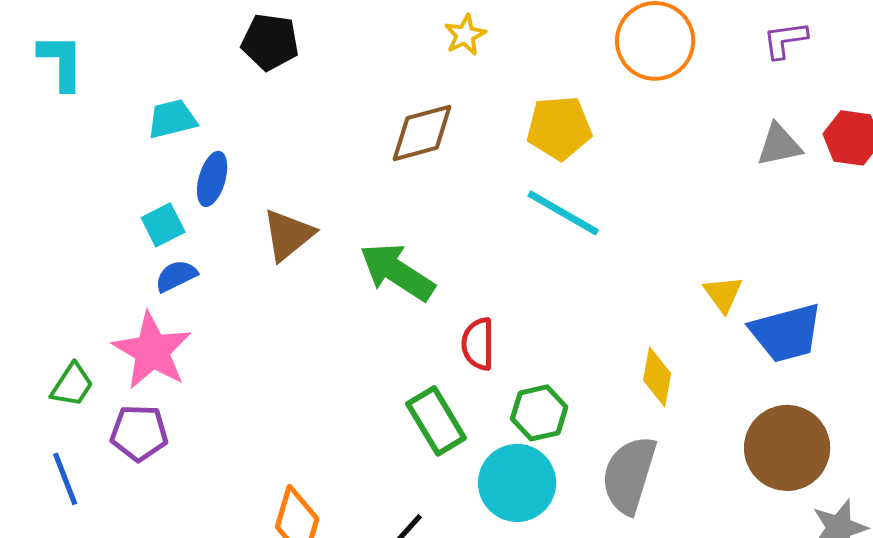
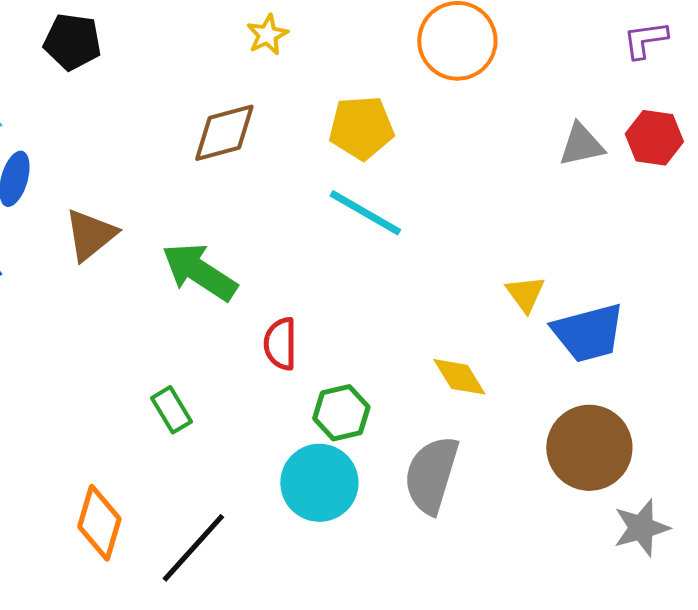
purple L-shape: (785, 40) -> (645, 40), moved
yellow diamond: (657, 377) -> (459, 377), turned -42
green rectangle: (436, 421) -> (171, 410), moved, size x0.7

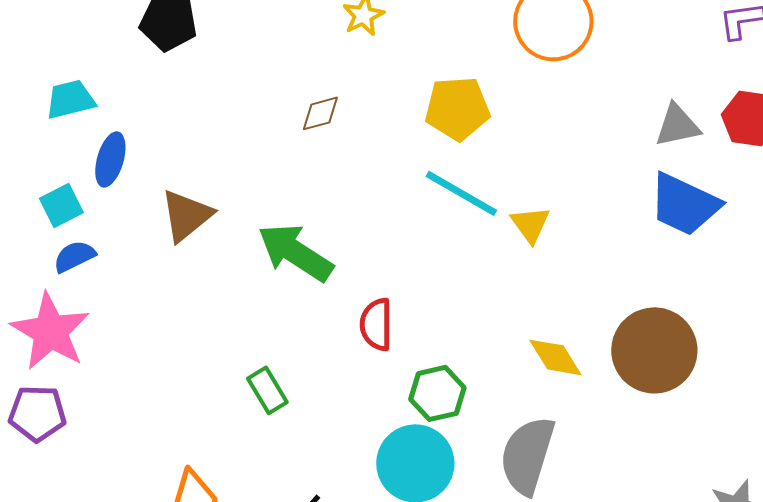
brown diamond: (224, 133) -> (320, 113), size x0.6
yellow triangle: (525, 294) -> (530, 224), moved
blue trapezoid: (588, 333) -> (684, 204), moved, turned 40
brown circle: (589, 448) -> (654, 350), moved

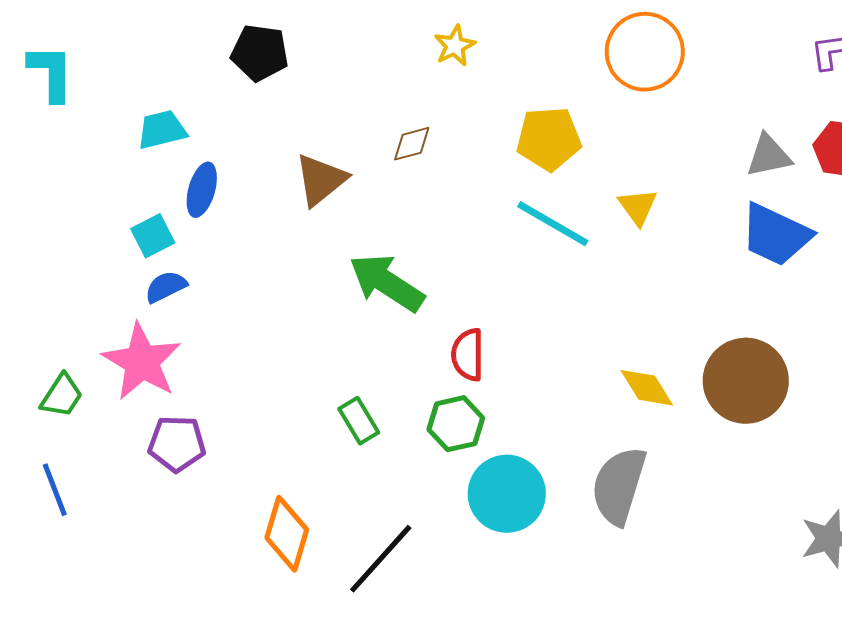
brown triangle: (186, 215) -> (321, 180), moved
yellow triangle: (530, 224) -> (638, 207), moved
green hexagon: (437, 393) -> (456, 424), moved
purple pentagon: (37, 413) -> (177, 444), moved

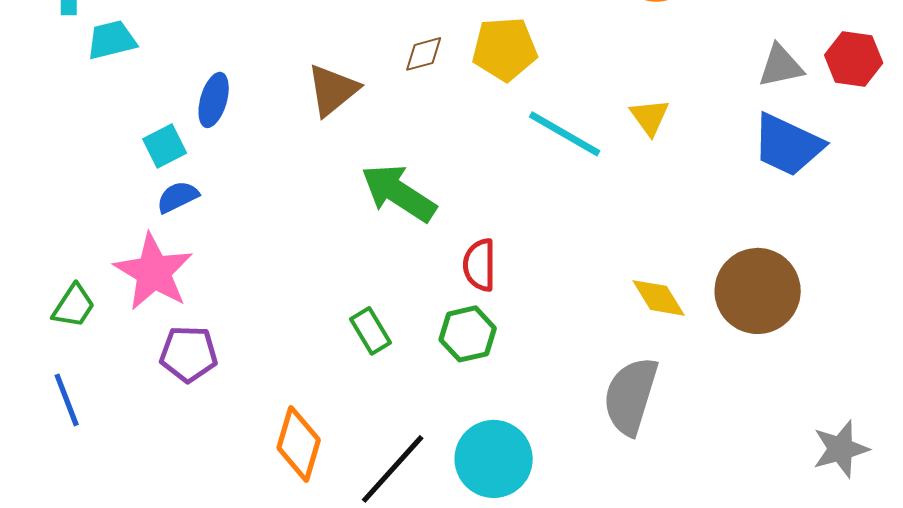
cyan trapezoid: (162, 130) -> (112, 40), moved
yellow pentagon: (549, 139) -> (505, 49), moved
cyan circle: (507, 494) -> (494, 459), moved

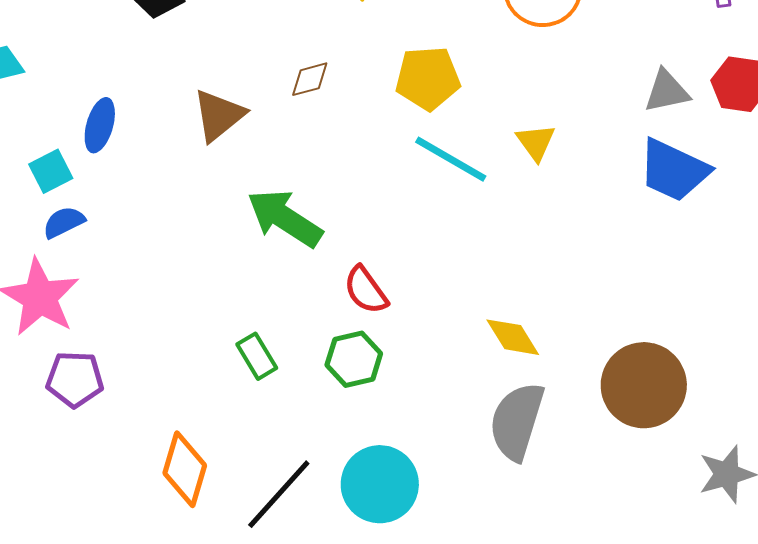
yellow pentagon: (505, 49) -> (428, 78), moved
red semicircle: (480, 265) -> (366, 290), turned -36
brown circle: (758, 291) -> (644, 385), moved
yellow diamond: (659, 298) -> (513, 337), moved

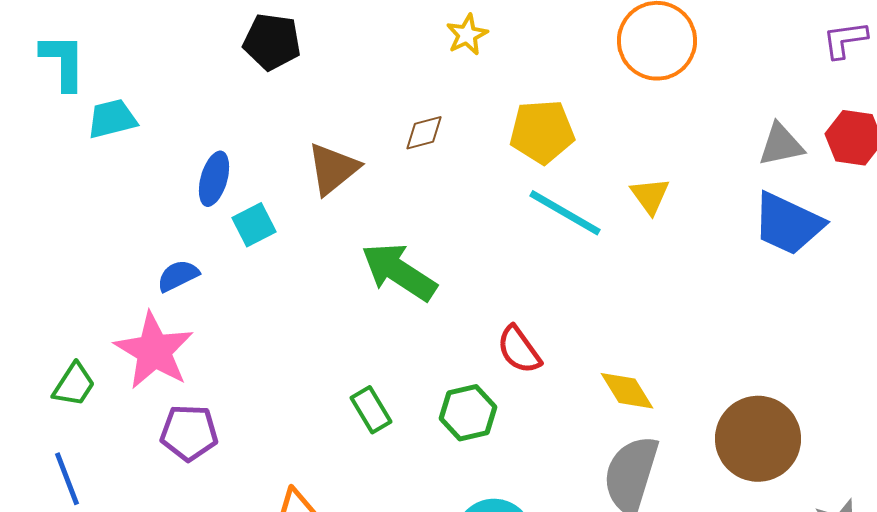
cyan square: (51, 171) -> (254, 225), moved
red semicircle: (366, 290) -> (519, 350), moved

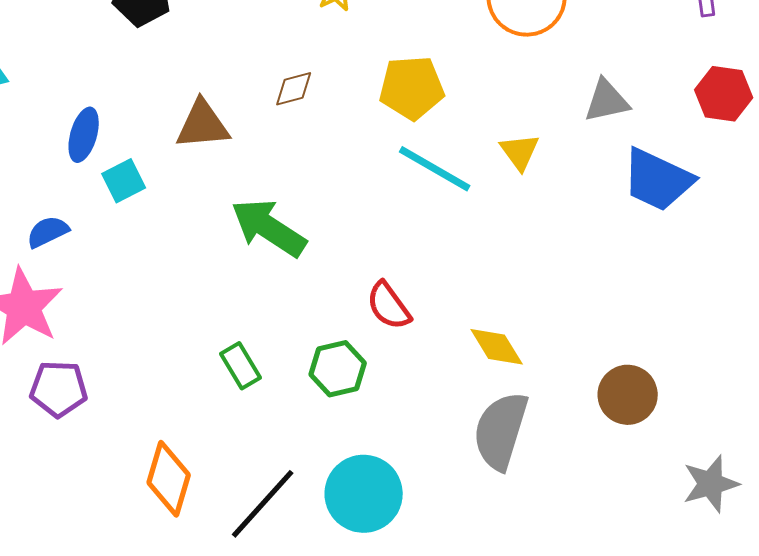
gray triangle: (781, 145) -> (607, 101), moved
brown triangle: (333, 169) -> (203, 125), turned 34
brown circle: (758, 439) -> (628, 395), size x0.7

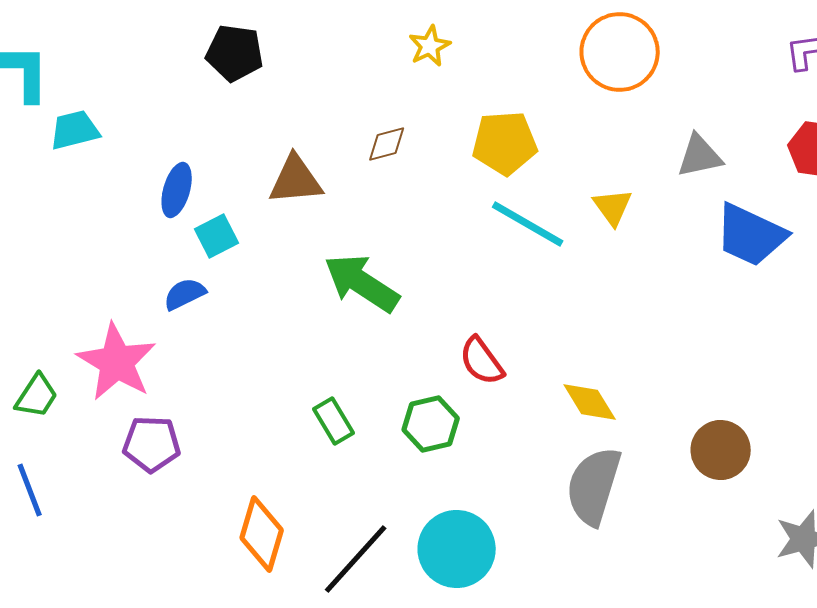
blue semicircle: (48, 232) -> (185, 294), moved

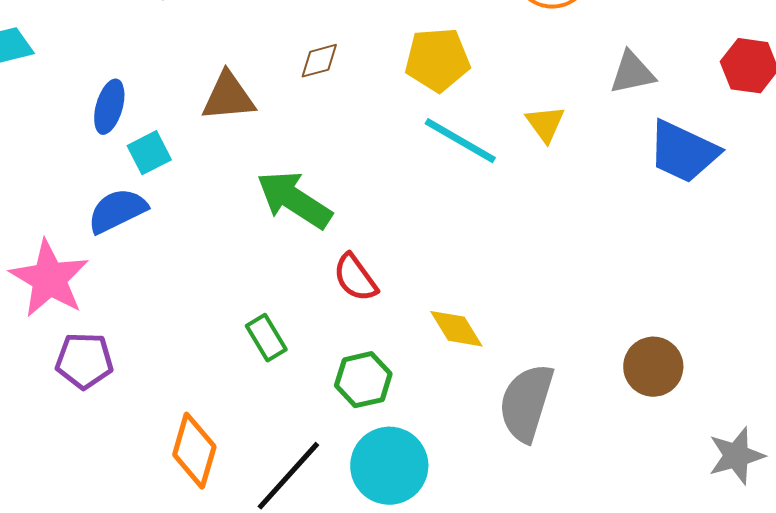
blue semicircle: (185, 294) -> (117, 211), size x1.4
red semicircle: (482, 361) -> (355, 278), moved
yellow diamond: (590, 402) -> (456, 329), moved
green hexagon: (431, 424) -> (363, 380), moved

